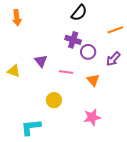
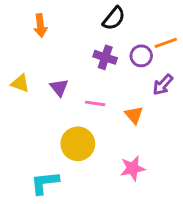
orange arrow: (17, 18) -> (40, 26), moved
purple circle: (88, 52) -> (141, 56), moved
yellow triangle: (14, 71) -> (20, 83), moved
yellow circle: (54, 100) -> (78, 144), size x1.5

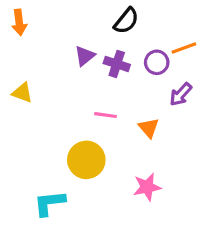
orange arrow: (40, 26) -> (19, 22), moved
purple triangle: (59, 88) -> (85, 56), moved, turned 30

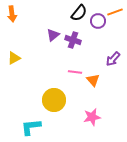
orange line: (184, 48) -> (115, 12), moved
purple circle: (157, 62) -> (98, 21), moved
yellow triangle: (22, 93) -> (14, 58), turned -48
pink line: (105, 115) -> (75, 72), moved

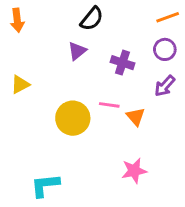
black semicircle: (79, 13) -> (92, 19), moved
purple circle: (98, 21) -> (165, 49), moved
purple cross: (73, 40) -> (122, 63), moved
yellow circle: (54, 100) -> (73, 118), moved

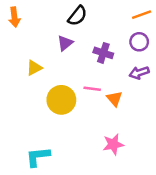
yellow triangle: (20, 85) -> (34, 68), moved
purple arrow: (165, 86) -> (139, 73), turned 30

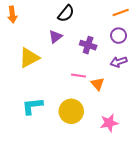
yellow triangle: (34, 68) -> (29, 58), size x1.5
yellow circle: (61, 100) -> (71, 111), moved
pink star: (113, 144) -> (109, 123), moved
cyan L-shape: (38, 157) -> (32, 106), moved

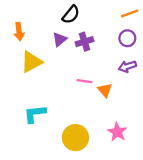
orange arrow: (12, 15) -> (19, 31), moved
purple cross: (88, 45) -> (84, 42), moved, turned -35
yellow circle: (71, 111) -> (75, 138), moved
pink star: (109, 123) -> (117, 132), turned -30

